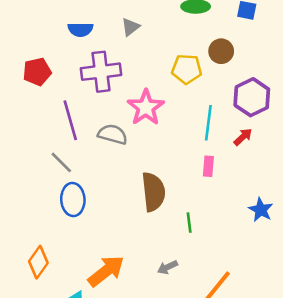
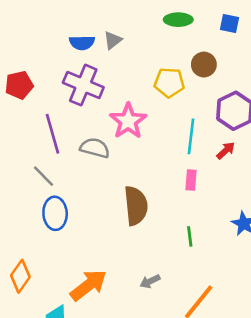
blue semicircle: (81, 29) -> (82, 43), moved
purple cross: (101, 72) -> (83, 85), turned 30
green line: (189, 223) -> (190, 236), moved

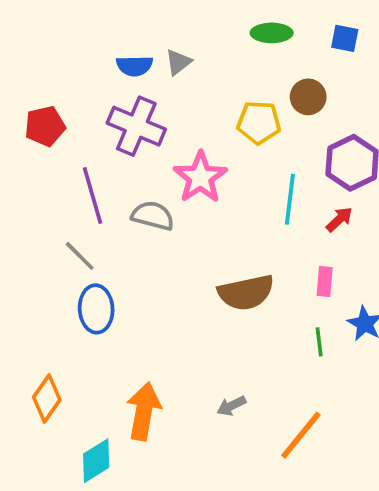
pink rectangle: (191, 180) -> (325, 282), moved
brown semicircle: (136, 206) -> (246, 292), moved, turned 84
green line: (190, 236) -> (319, 342), moved
orange arrow: (88, 285) -> (144, 411), turned -42

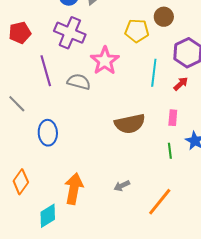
gray line: (80, 256) -> (17, 104), moved

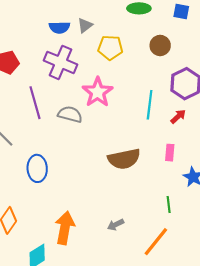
yellow pentagon: (137, 31) -> (110, 48), moved
green line: (170, 151) -> (169, 204), moved

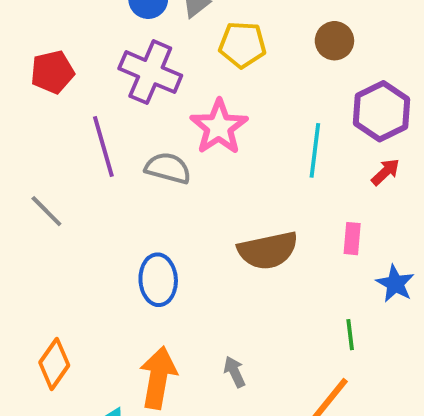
red arrow: (178, 117) -> (385, 172), moved
blue ellipse: (37, 168) -> (158, 280), moved
gray arrow: (116, 225) -> (235, 372), moved, turned 91

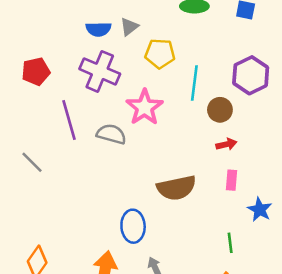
brown circle: (334, 41) -> (220, 110), moved
purple hexagon: (381, 111) -> (251, 75), moved
cyan line: (315, 150) -> (194, 83), moved
red arrow: (385, 172) -> (226, 144), moved, turned 30
blue ellipse: (158, 280) -> (133, 226), moved

